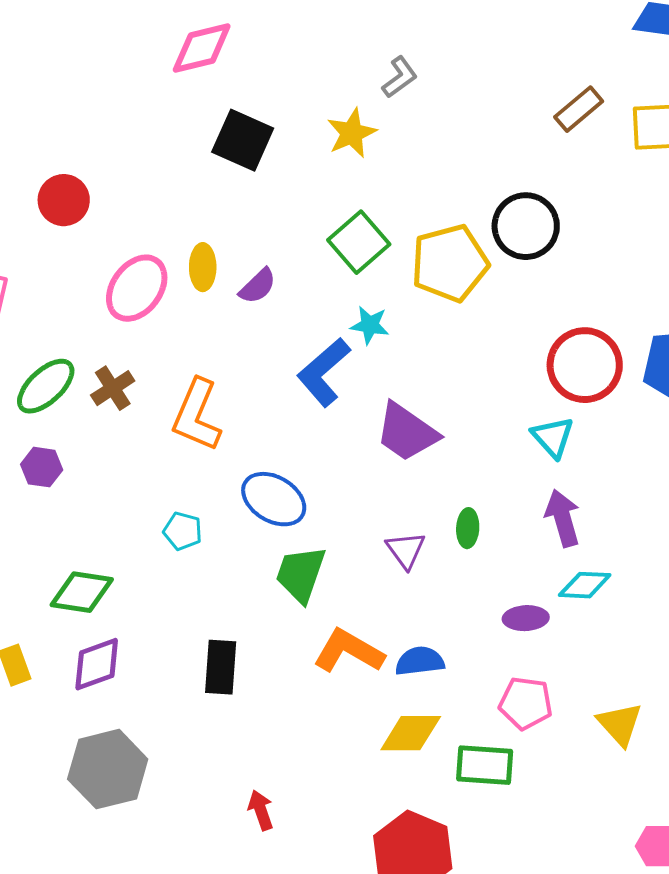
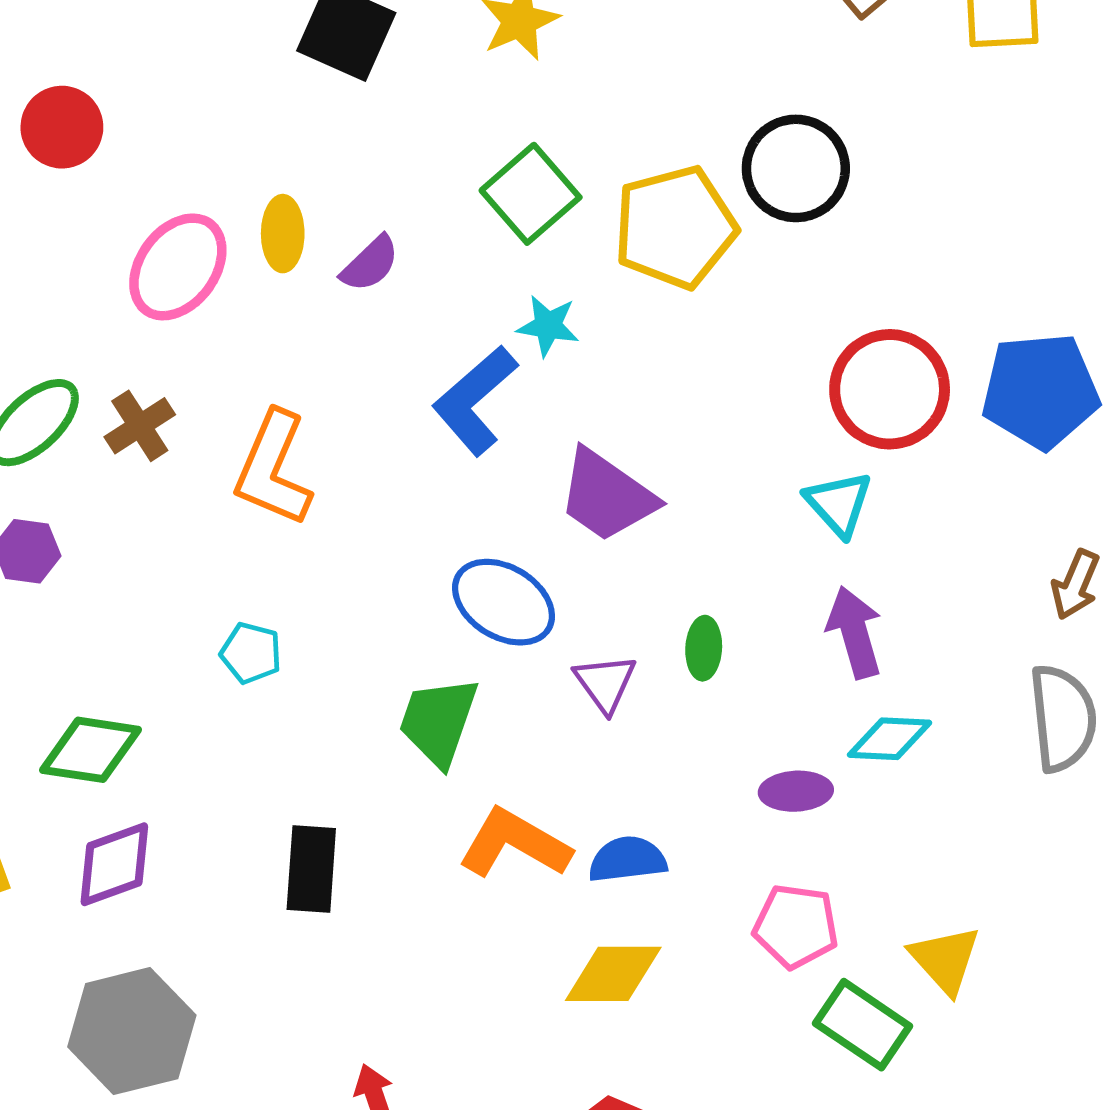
blue ellipse: (274, 499) -> (504, 602), moved
green rectangle: (485, 765) -> (863, 1025), moved, turned 30

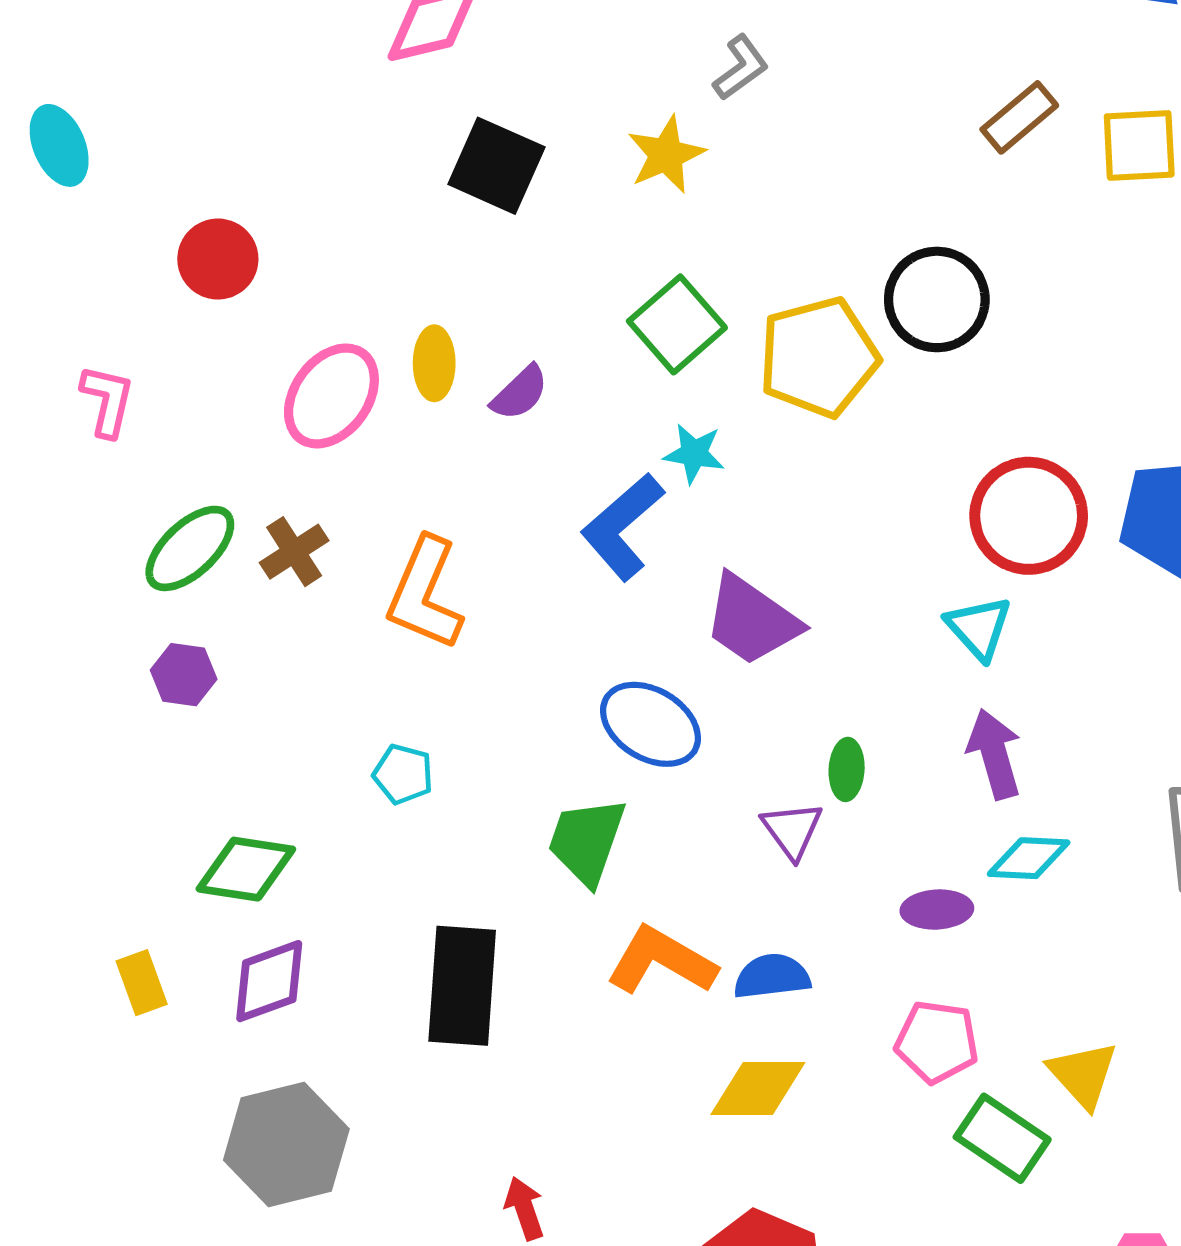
purple triangle: (605, 683) -> (792, 830), moved
black rectangle: (311, 869) -> (462, 986), size x1.4

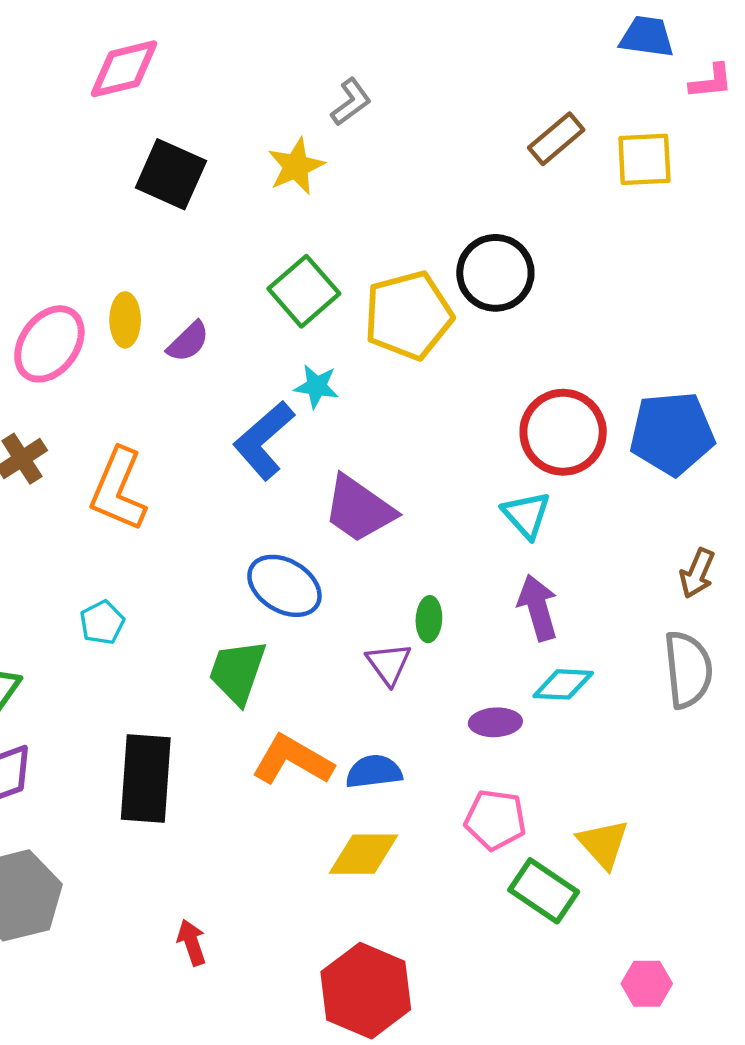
cyan pentagon: (403, 774) -> (102, 623), turned 30

